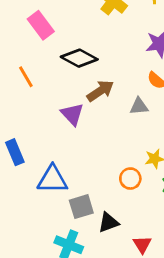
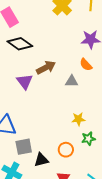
black diamond: (79, 58) -> (20, 44), moved
orange circle: (130, 179) -> (66, 150), moved

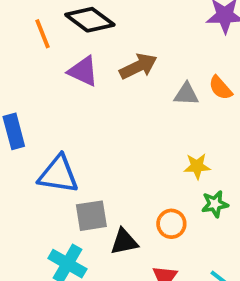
orange semicircle: (86, 65) -> (220, 88), moved
purple triangle: (25, 82) -> (83, 71), moved, turned -30

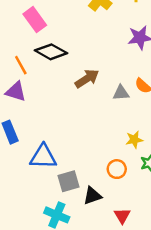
purple triangle: (83, 71) -> (16, 92), moved
orange circle: (171, 224) -> (117, 169), moved

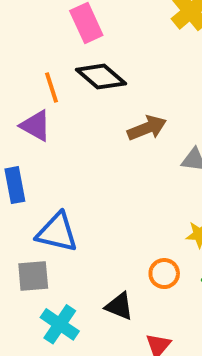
gray square: (69, 181) -> (33, 276), moved
black triangle: (92, 196) -> (119, 306), turned 30

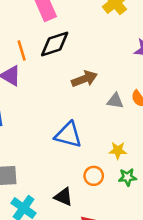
black diamond: (101, 77) -> (55, 44), turned -60
blue triangle: (57, 232) -> (68, 135), moved

